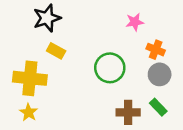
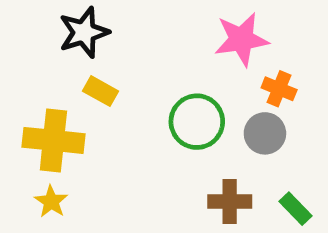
pink star: (135, 22) -> (241, 39), size x1.6
gray circle: (160, 74) -> (265, 133), moved
green rectangle: (158, 107) -> (296, 209), moved

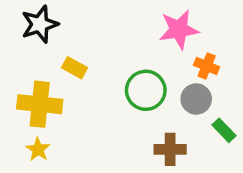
black star: (84, 32) -> (40, 24), moved
green rectangle: (296, 209) -> (224, 130), moved

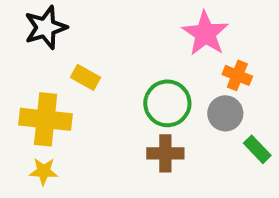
pink star: (179, 29) -> (205, 33), turned -30
yellow star: (38, 149) -> (44, 171), turned -30
brown cross: (170, 149) -> (165, 153), moved

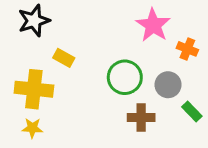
orange cross: (237, 75) -> (187, 49), moved
brown cross: (165, 153) -> (141, 118), moved

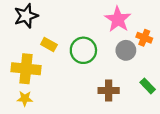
green circle: (125, 77) -> (83, 50), moved
gray circle: (168, 85) -> (126, 50), moved

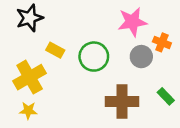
pink star: (118, 19) -> (132, 22), turned 30
yellow cross: (26, 69) -> (30, 77), turned -36
brown cross: (109, 91) -> (122, 102), size x1.4

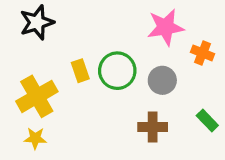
yellow rectangle: (55, 50) -> (80, 71), moved, turned 42
gray circle: (141, 57) -> (162, 80), moved
brown cross: (122, 102) -> (153, 127), size x0.7

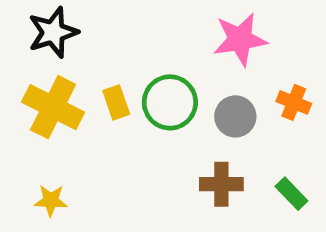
orange cross: (202, 53) -> (294, 102), moved
yellow cross: (37, 96) -> (53, 107), moved, turned -33
green rectangle: (207, 121) -> (291, 194), moved

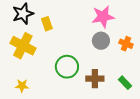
yellow rectangle: (116, 102) -> (47, 24), moved
green circle: (170, 102) -> (67, 67), moved
gray circle: (235, 116) -> (101, 41), moved

